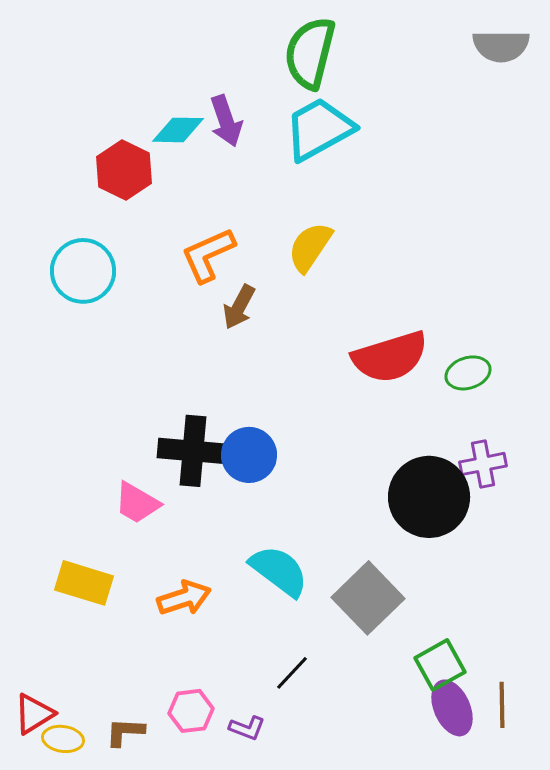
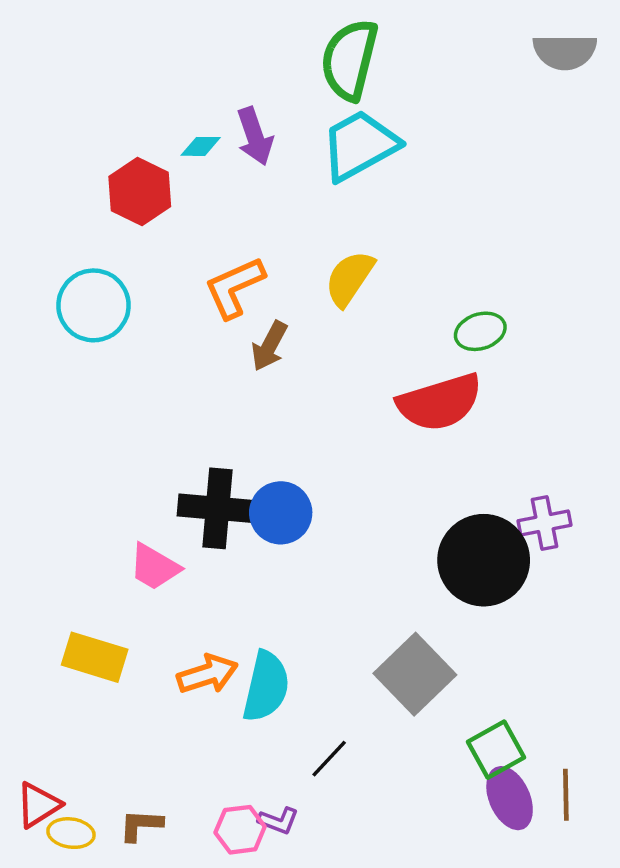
cyan diamond: (178, 130) -> (201, 146), size x0.7
green ellipse: (468, 373) -> (480, 331), moved
cyan semicircle: (279, 571) -> (266, 686), moved, turned 66
pink hexagon: (191, 711) -> (240, 830), moved

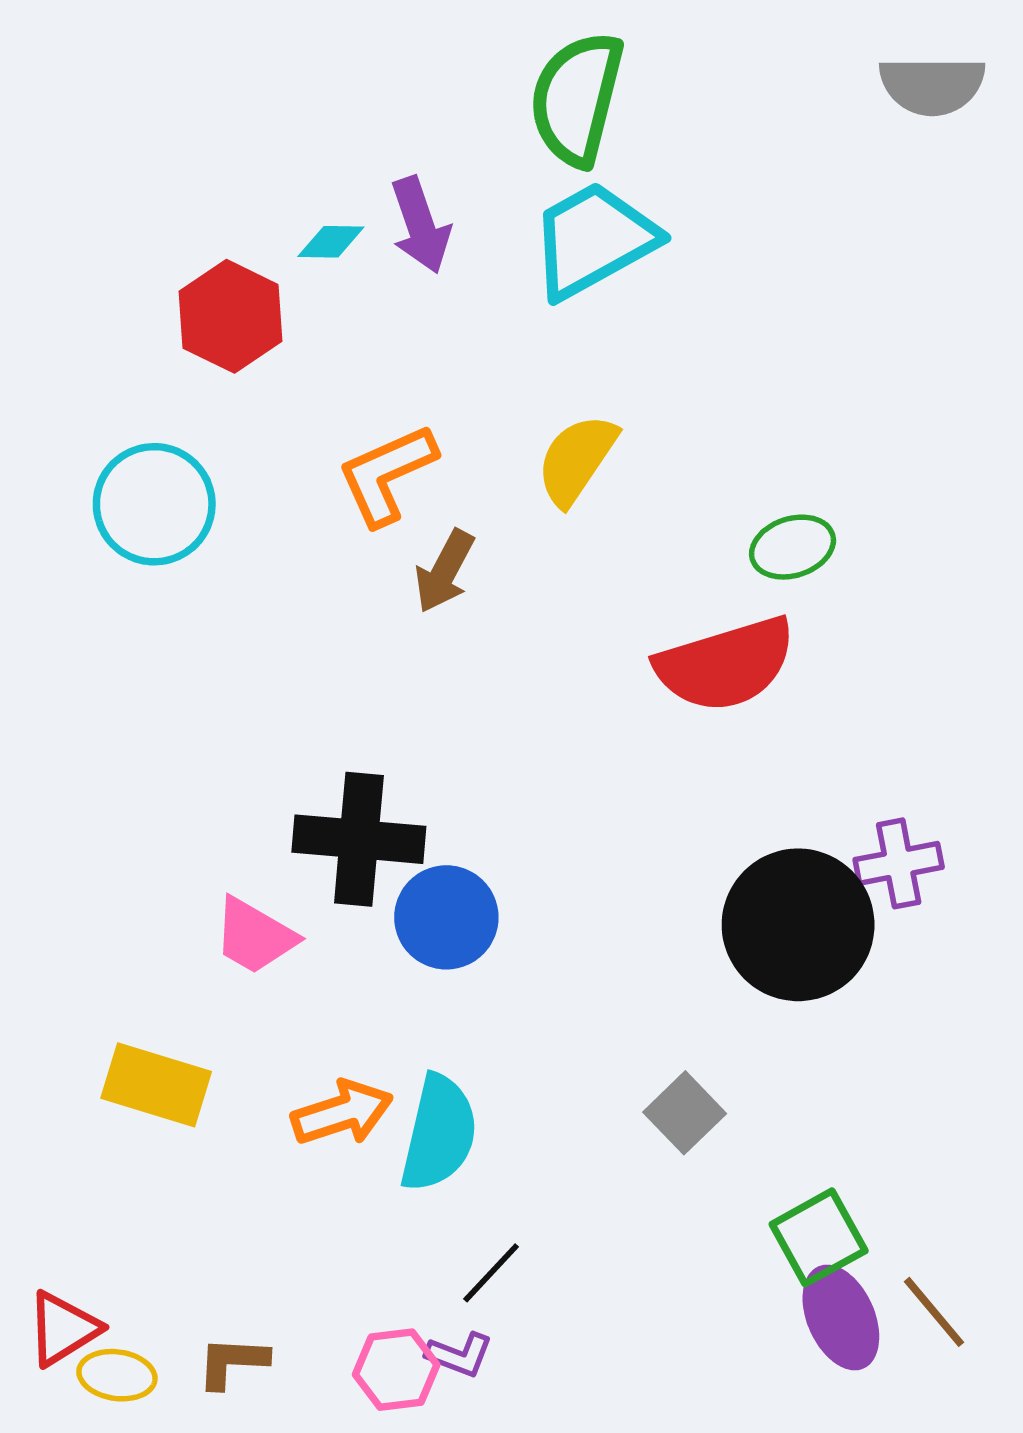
blue circle: (281, 513) -> (446, 917), moved
gray square: (415, 674) -> (685, 1113), size x0.6
black line: (329, 759) -> (491, 1273), moved
brown line: (566, 795) -> (934, 1312), turned -39

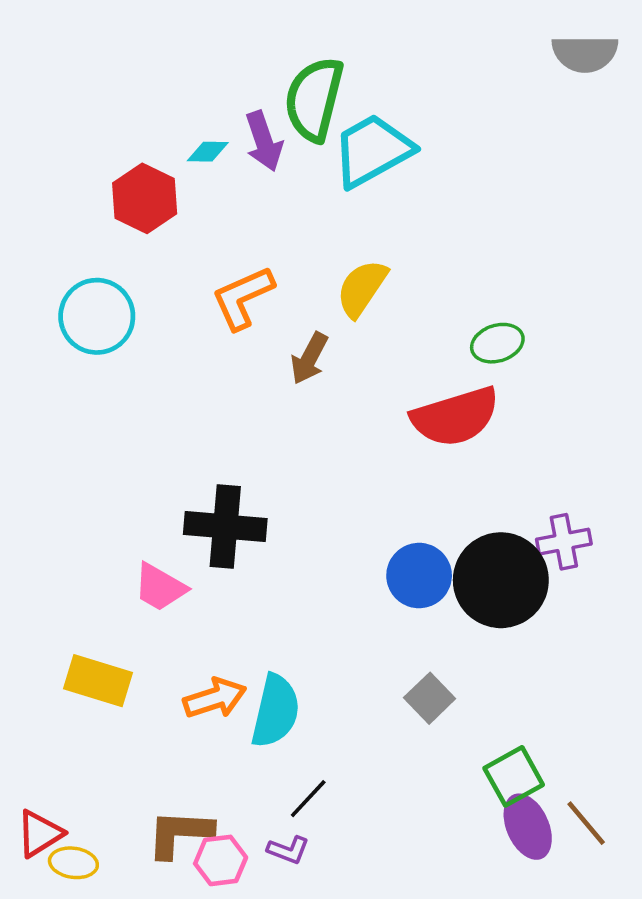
green semicircle: (577, 99) -> (314, 99), moved
brown arrow: (445, 571) -> (309, 358), moved
blue circle: (446, 917) -> (419, 576), moved
brown L-shape: (232, 1362) -> (180, 834), moved, size x1.5
pink hexagon: (396, 1370) -> (221, 860), moved

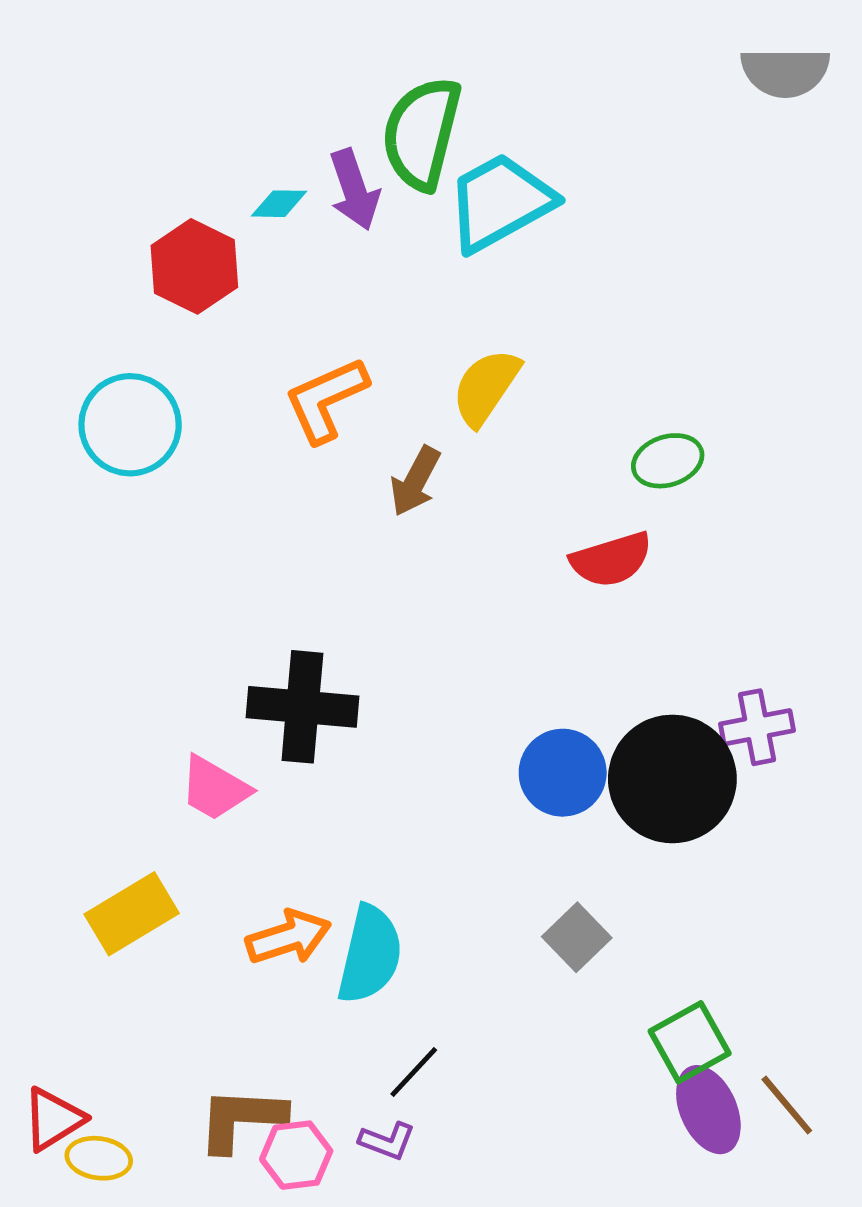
red semicircle: (455, 417) -> (611, 560), size x0.7
yellow rectangle: (98, 681) -> (132, 914), turned -48

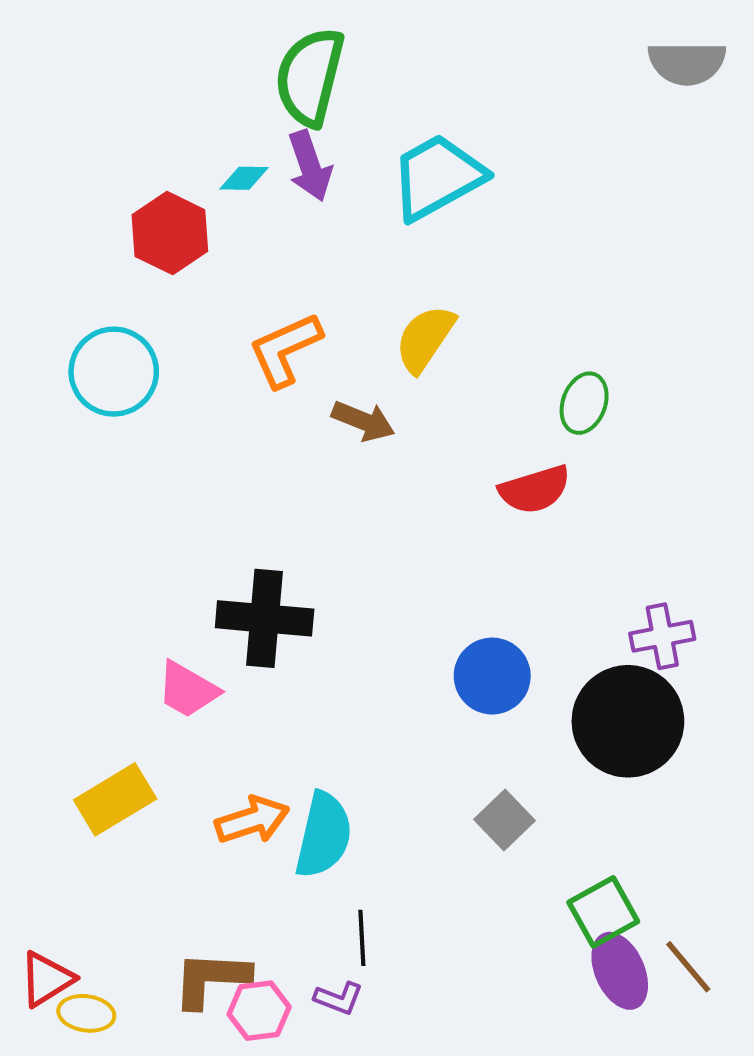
green semicircle: (422, 133) -> (310, 77), moved
green ellipse: (668, 461) -> (584, 403), turned -52
brown arrow: (415, 481) -> (363, 421), turned -96
black circle: (672, 779) -> (628, 721), moved
black line: (414, 1072) -> (362, 938), turned -46

